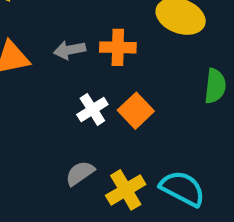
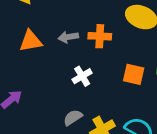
orange square: (136, 111) -> (134, 74), moved, turned -35

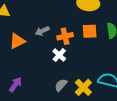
orange cross: (100, 36) -> (65, 36), moved
orange square: (134, 74) -> (90, 31), moved

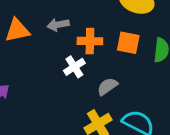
gray semicircle: (61, 85) -> (107, 86), moved

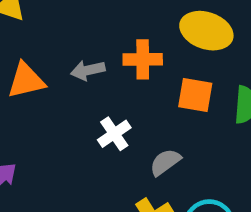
orange cross: (90, 41) -> (143, 59), moved

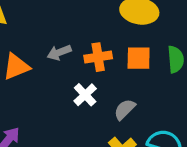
orange cross: (143, 59) -> (98, 57), moved

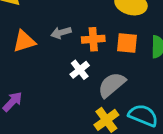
gray semicircle: (125, 109) -> (112, 85), size x1.5

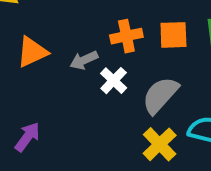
gray arrow: (61, 33) -> (84, 60), moved

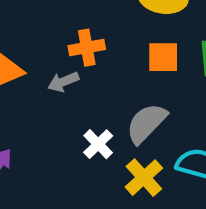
orange cross: (126, 36) -> (87, 48), moved
white cross: (114, 81) -> (98, 144), moved

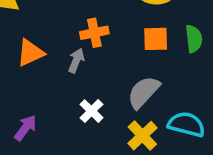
gray arrow: (63, 82) -> (76, 60), turned 135
white cross: (98, 144) -> (91, 111), moved

